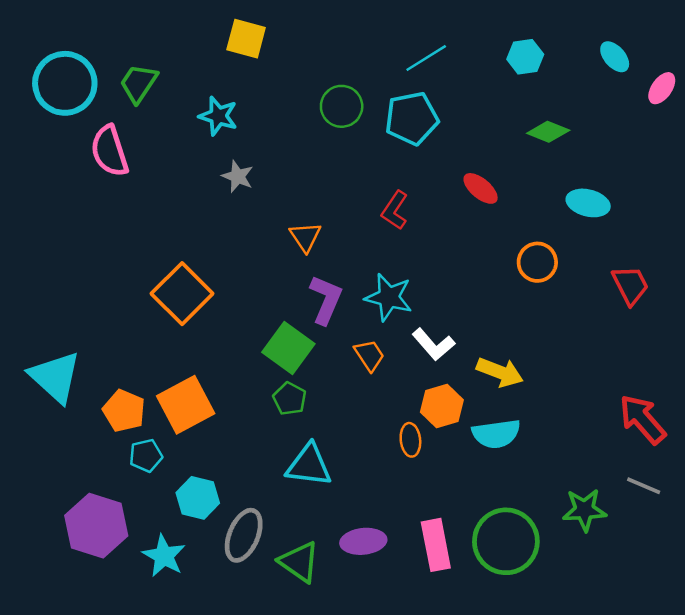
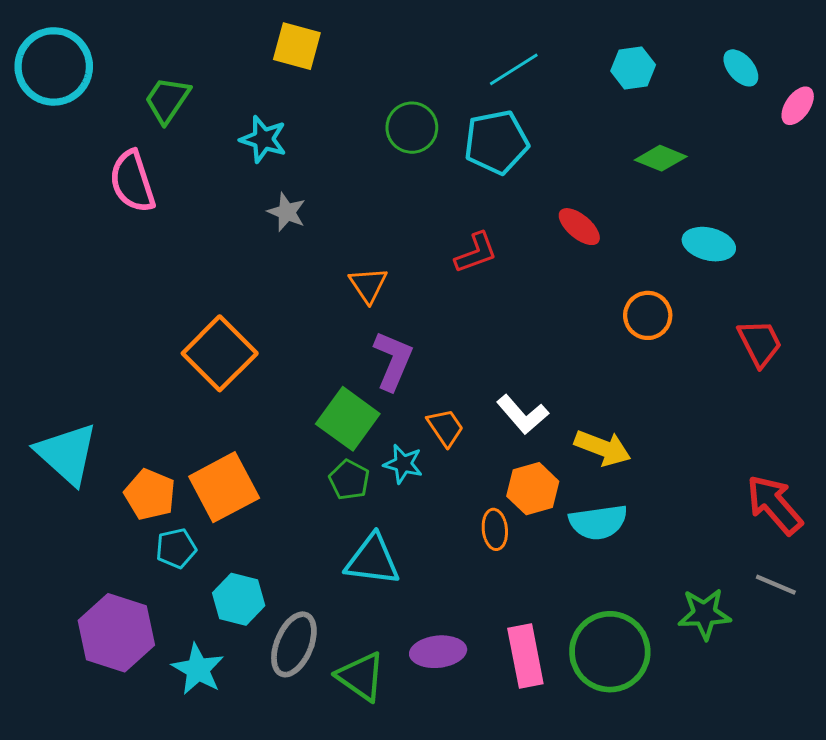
cyan circle: (65, 83) -> (54, 66), moved
red L-shape: (395, 210) -> (476, 253), turned -144
cyan star: (389, 297) -> (403, 464), moved, size x0.7

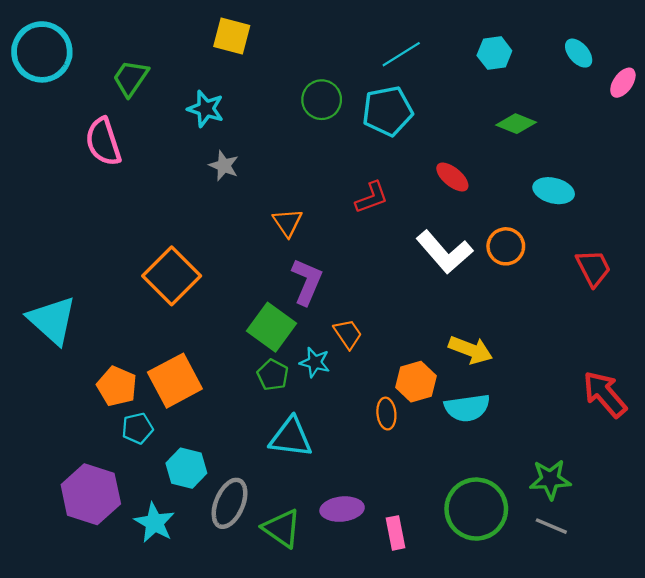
white L-shape: (523, 414) -> (444, 252), moved, size x1.4
cyan triangle: (67, 454) -> (52, 320), moved
gray line: (776, 585) -> (551, 526), moved
pink rectangle: (525, 656) -> (396, 533), moved, size x0.7

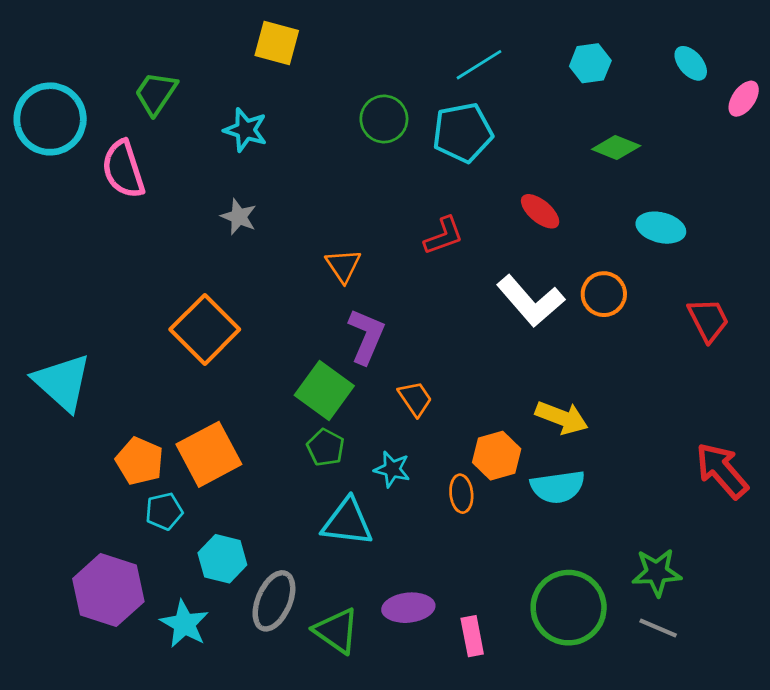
cyan circle: (42, 52) -> (50, 119), moved
gray star: (224, 166) -> (239, 217), moved
cyan star: (315, 362) -> (392, 469), moved

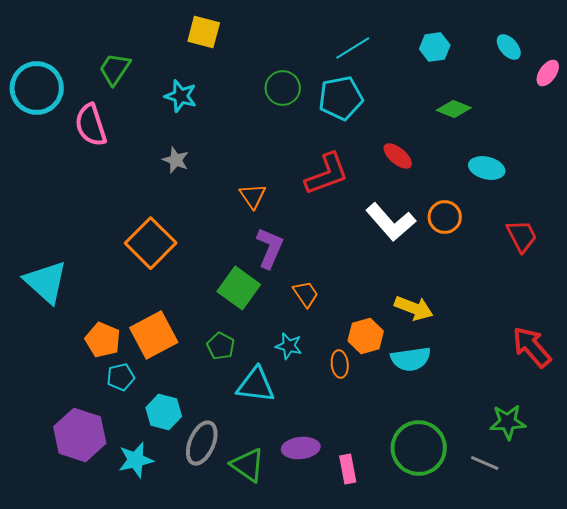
red L-shape: (444, 236) -> (327, 174), size x1.5
green pentagon: (326, 447) -> (221, 346), moved
green star: (657, 572) -> (508, 422), moved
cyan star: (184, 624) -> (136, 460), turned 30

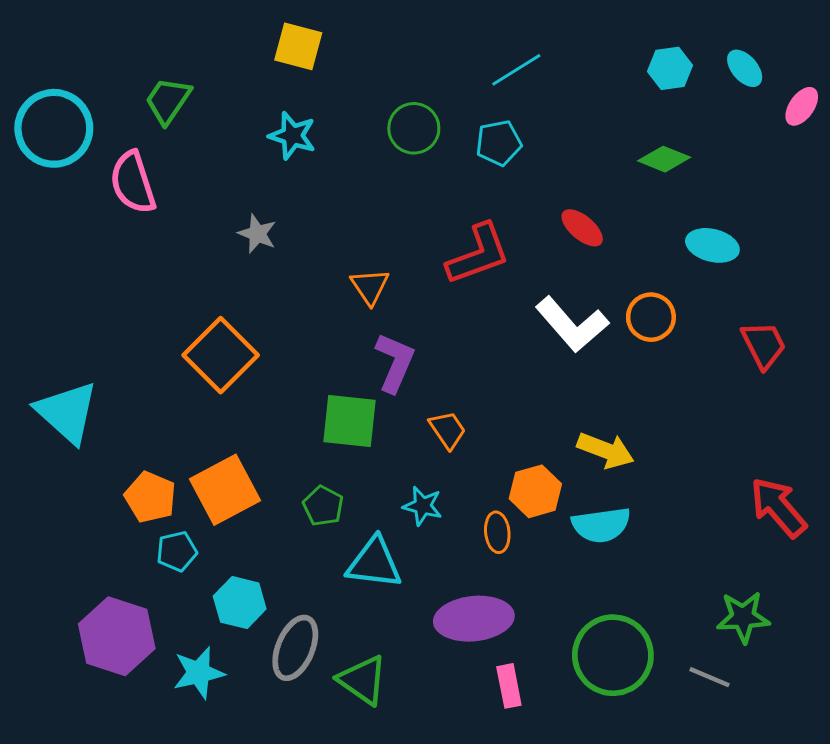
cyan hexagon: (435, 47) -> (670, 68), moved
cyan star: (181, 96) -> (292, 136), moved
cyan pentagon: (341, 98) -> (499, 143), size x0.7
green square: (239, 288) -> (349, 421), turned -30
purple ellipse: (301, 448) -> (474, 619), moved, size x1.4

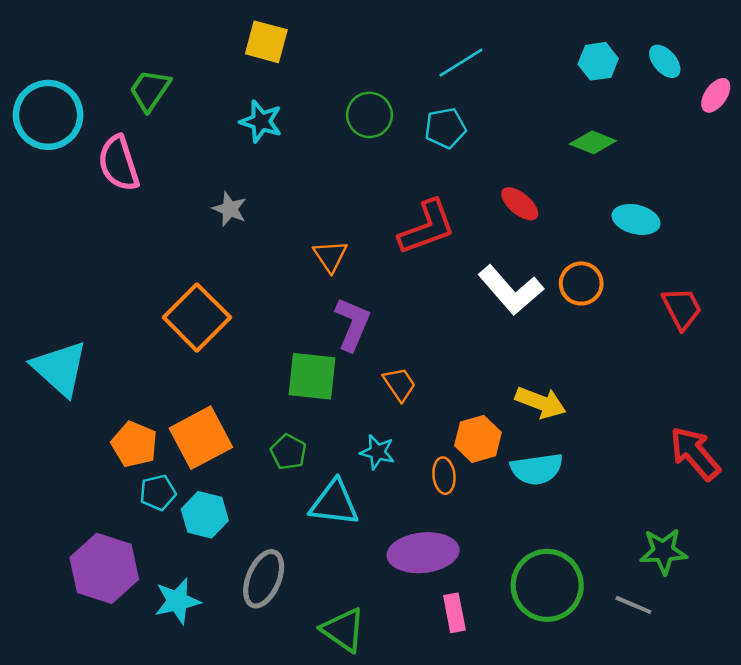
cyan hexagon: (240, 603) -> (205, 515), moved
green triangle: (363, 680) -> (343, 630), moved

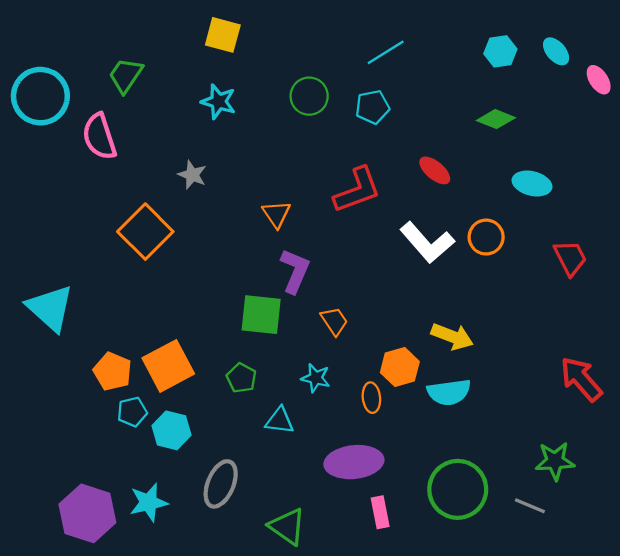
pink ellipse: (716, 95) -> (599, 80), turned -68
orange square: (197, 317) -> (145, 232), moved
cyan triangle: (334, 503) -> (280, 421), size x0.7
purple hexagon: (104, 568) -> (87, 513), moved

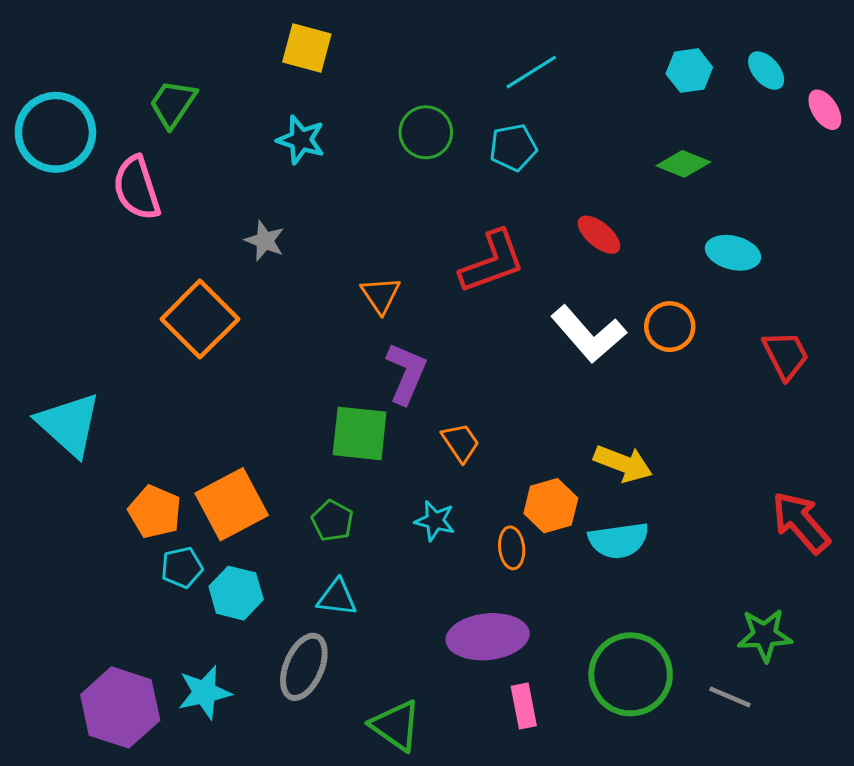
cyan triangle: (280, 421) -> (337, 598), moved

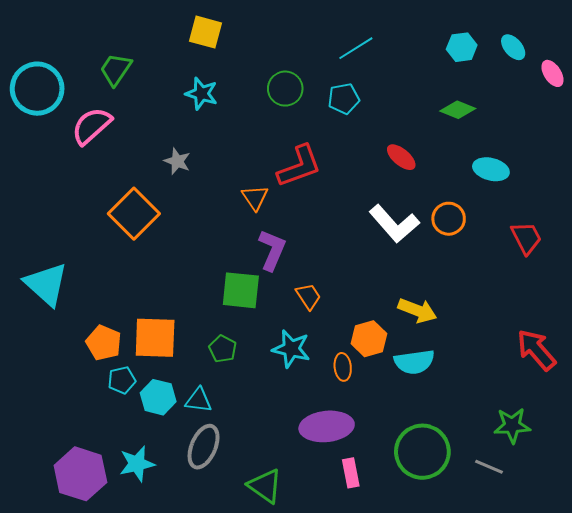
pink semicircle: (137, 188) -> (92, 126), turned 66
red L-shape: (492, 262) -> (299, 166), moved
orange square: (232, 504) -> (155, 338), turned 30
cyan star: (435, 521) -> (291, 349), size x1.4
cyan triangle: (337, 598) -> (198, 400), moved

